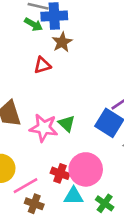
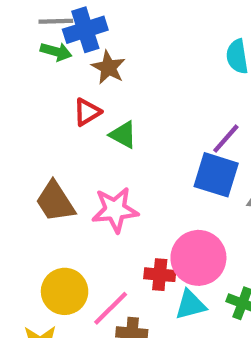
green triangle: (67, 124) -> (123, 135), moved

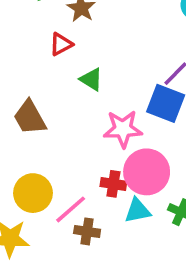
green triangle: (123, 135) -> (91, 79), moved
pink star: (115, 210) -> (123, 129), moved

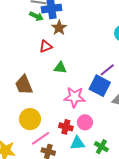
green triangle: (91, 79) -> (60, 68), turned -32
pink circle: (147, 172) -> (85, 122), size x0.6
yellow circle: (33, 193) -> (30, 119), moved

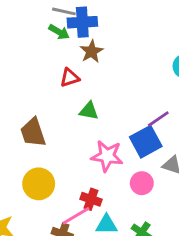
blue square: (100, 86) -> (146, 142), turned 30
pink circle: (85, 122) -> (142, 183), moved
pink line: (41, 138) -> (76, 216), moved

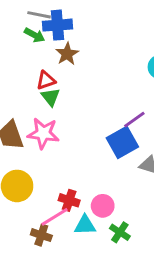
green triangle: (89, 111) -> (50, 97), moved, turned 42
pink star: (107, 156) -> (43, 133), moved
pink circle: (142, 183) -> (103, 206), moved

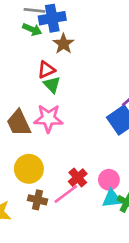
red cross: (69, 200) -> (78, 178), turned 36
cyan triangle: (85, 225) -> (112, 199), moved
brown cross: (41, 235) -> (37, 200), moved

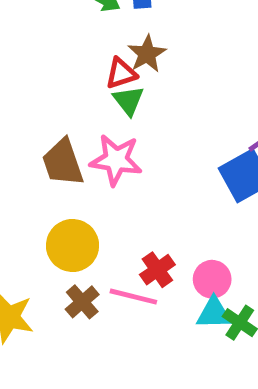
brown star: (63, 44) -> (147, 54), moved
pink line: (66, 194) -> (133, 297), turned 45
brown cross: (37, 200) -> (82, 302), turned 30

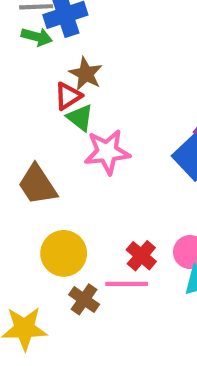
pink star: (116, 160) -> (107, 152), moved

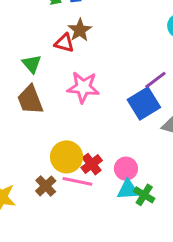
red triangle: (68, 96) -> (64, 43), turned 36
green triangle: (80, 118) -> (32, 64), moved
yellow circle: (64, 253) -> (67, 157), moved

